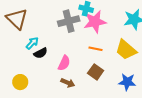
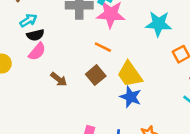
yellow trapezoid: (126, 50) -> (130, 74), moved
pink semicircle: (64, 63) -> (37, 52), moved

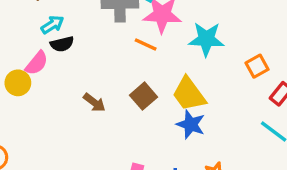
cyan star: (158, 24) -> (206, 39), moved
orange line: (103, 47) -> (146, 44), moved
pink semicircle: (37, 52) -> (37, 63), moved

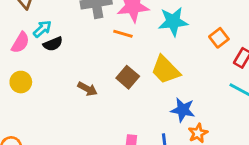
pink semicircle: (37, 63) -> (20, 43), moved
blue star: (191, 124) -> (183, 110), moved

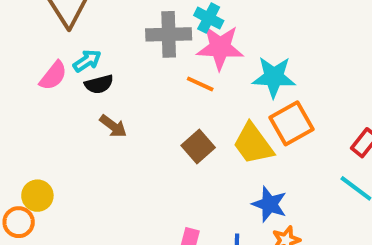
orange square: (219, 38) -> (292, 123), moved, size x1.5
yellow circle: (21, 82) -> (37, 196), moved
brown arrow: (87, 89) -> (113, 126), moved

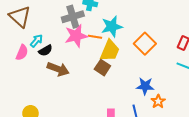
pink star: (220, 47) -> (76, 36), moved
cyan star: (274, 77) -> (112, 26), moved
brown arrow: (113, 126) -> (58, 69), size x1.5
yellow trapezoid: (253, 144) -> (110, 51), moved, turned -105

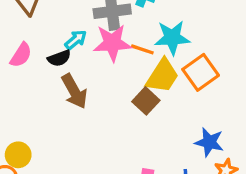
cyan arrow: (36, 41) -> (76, 40), moved
orange square: (145, 44) -> (201, 72), moved
brown arrow: (58, 69) -> (74, 91), turned 30

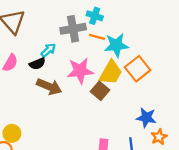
pink star: (112, 43) -> (80, 71), moved
orange line: (142, 49) -> (97, 37), moved
brown arrow: (74, 91) -> (49, 87), turned -35

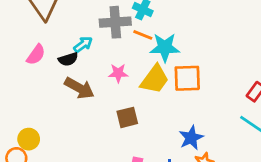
orange square: (138, 69) -> (187, 78), turned 30
pink star: (80, 71) -> (118, 73), size x0.6
brown square: (100, 91) -> (127, 117), moved, turned 30
blue star: (146, 118) -> (191, 138), turned 30

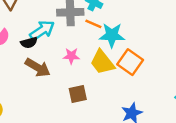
cyan arrow: (83, 44) -> (42, 30), size x1.5
orange square: (187, 78) -> (130, 62), turned 35
yellow trapezoid: (155, 79) -> (102, 62), turned 104

